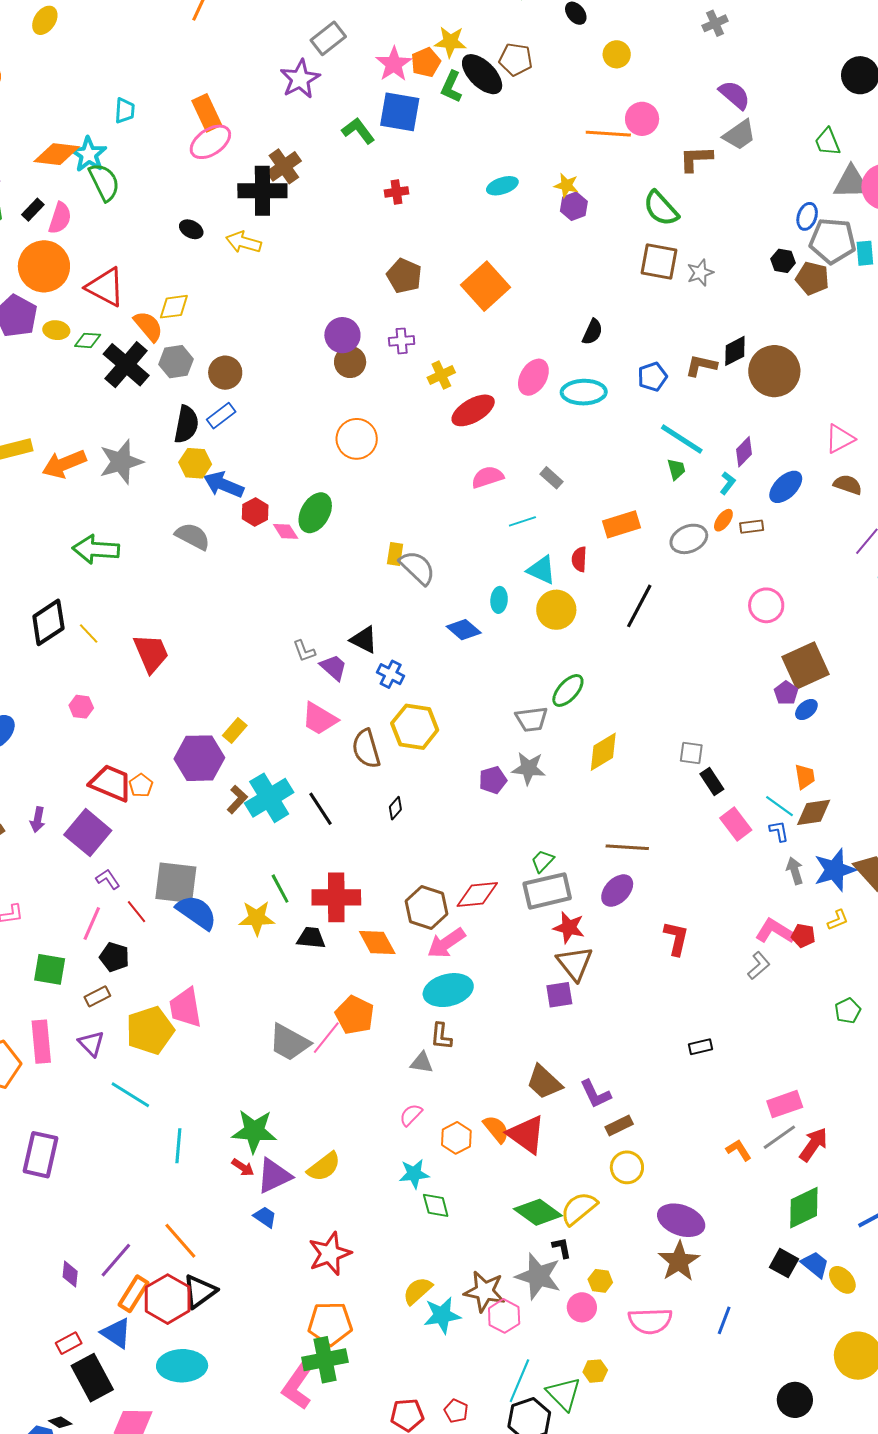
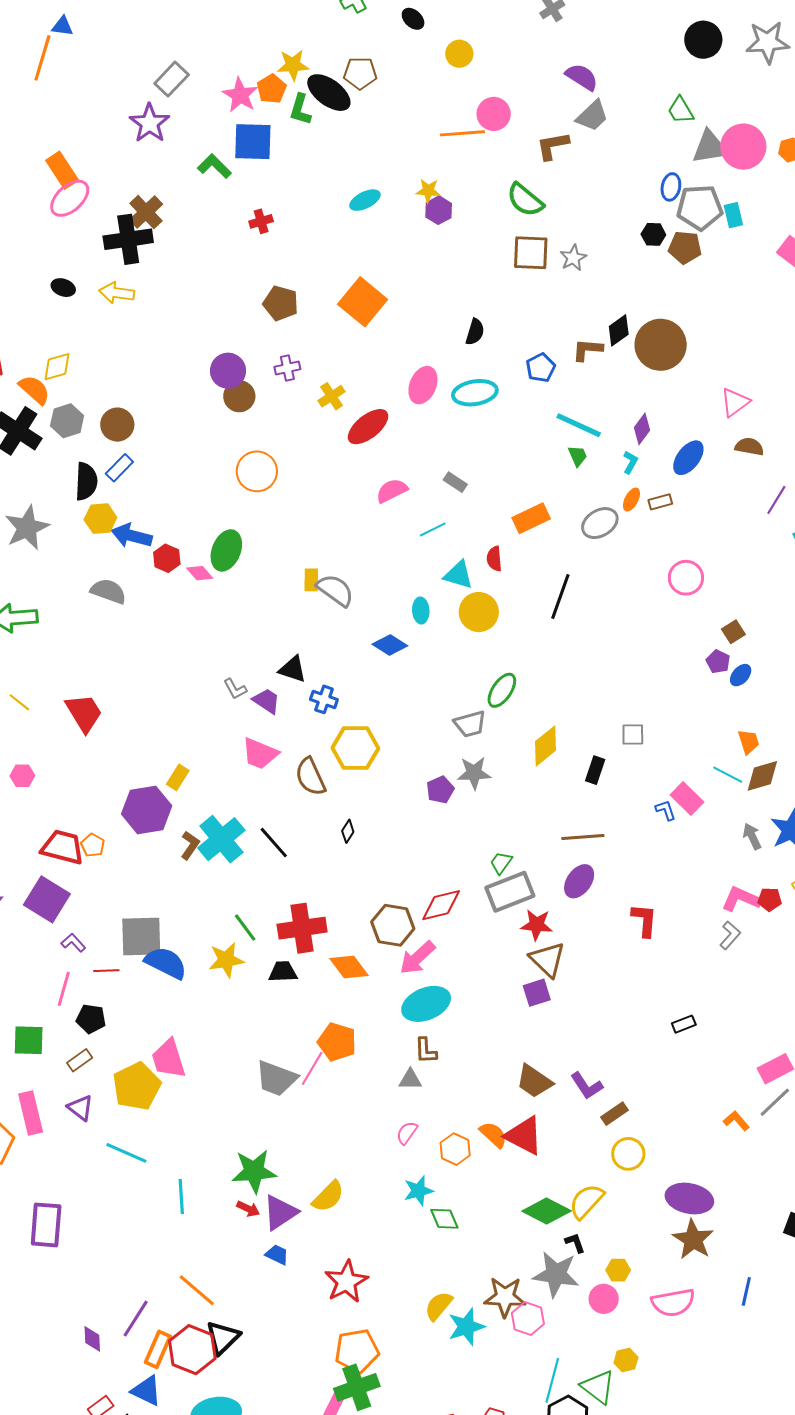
brown square: (806, 666) -> (733, 632), size x0.5
black rectangle: (712, 781) -> (595, 770), moved, turned 60
blue L-shape: (779, 831) -> (666, 810), moved
red line: (137, 912) -> (106, 971), turned -45

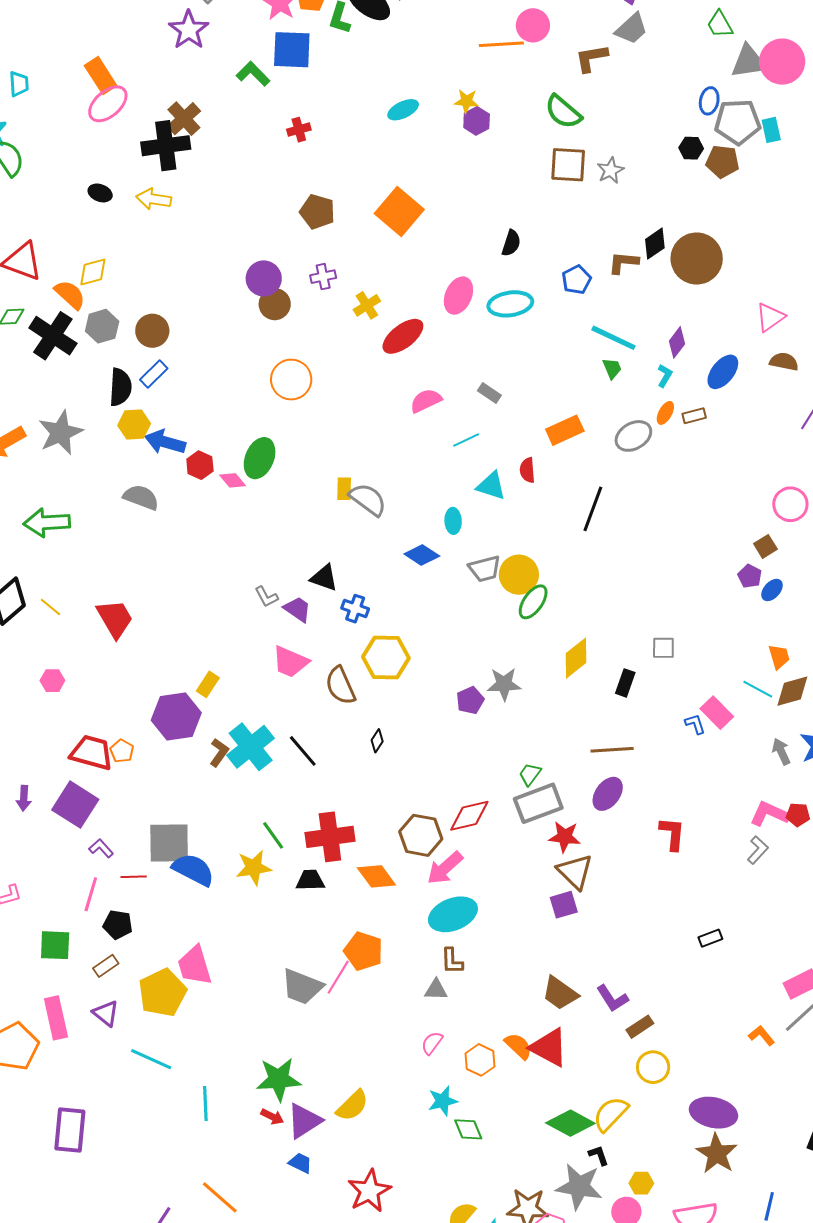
pink circle: (686, 578) -> (790, 504), moved
yellow circle: (479, 612) -> (519, 575), moved
gray trapezoid: (470, 724) -> (485, 569), moved

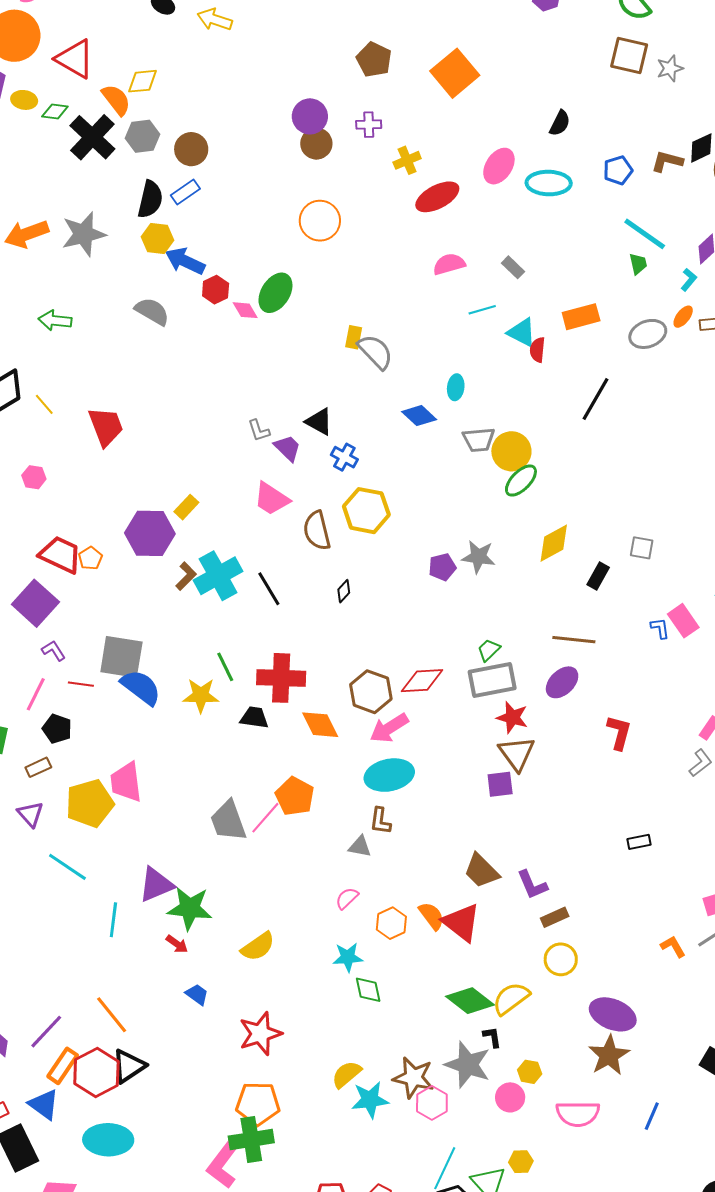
cyan triangle: (491, 486) -> (522, 333), moved
green arrow: (47, 523) -> (55, 321), size x0.7
gray trapezoid: (302, 987) -> (228, 821), turned 39
purple triangle: (304, 1121) -> (156, 885), moved

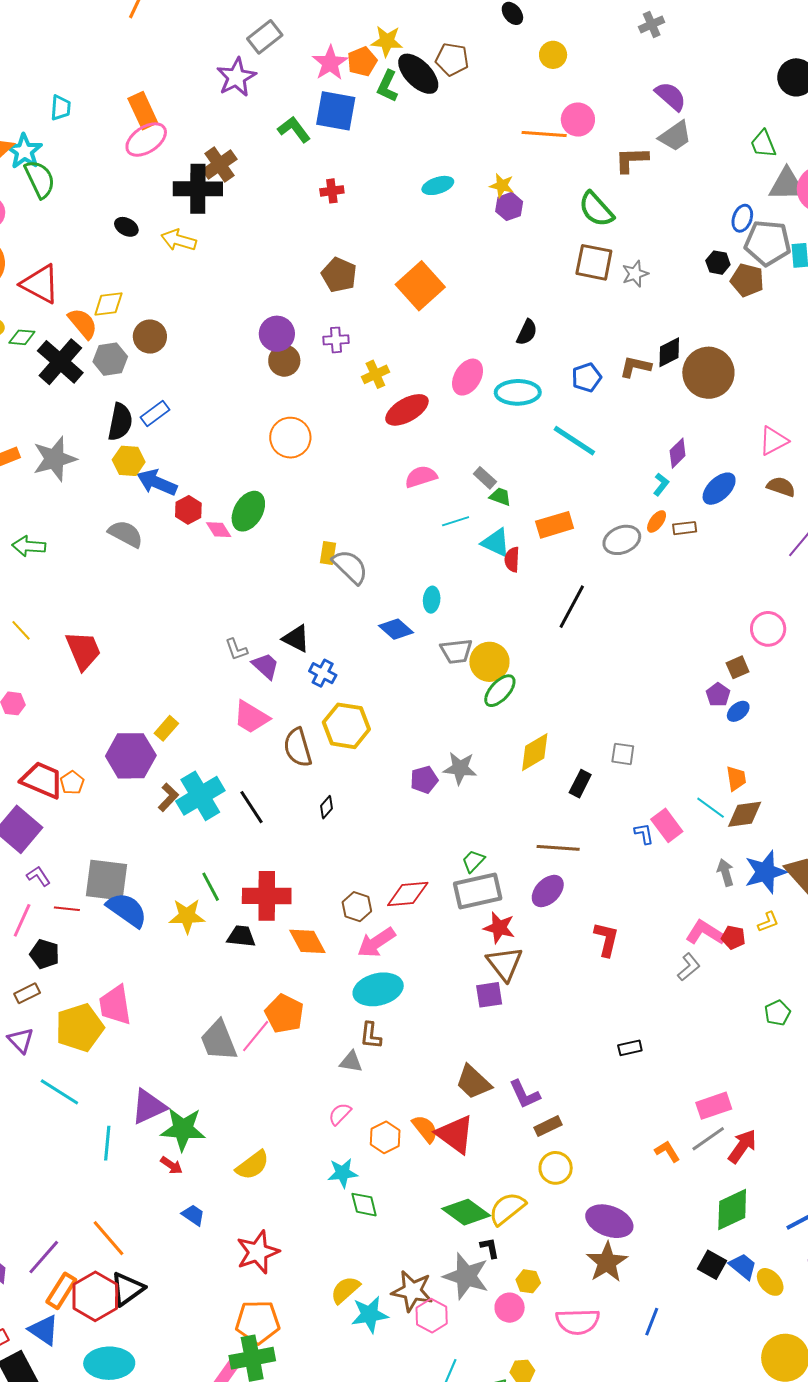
brown circle: (191, 149) -> (150, 337), moved
cyan line: (645, 234) -> (574, 441), moved
green trapezoid: (638, 264) -> (500, 497), moved, turned -55
brown hexagon: (371, 692) -> (357, 907), size x0.7

